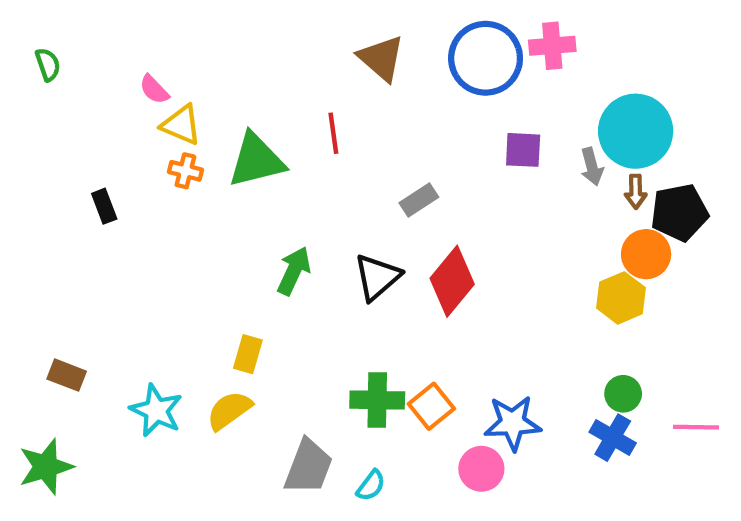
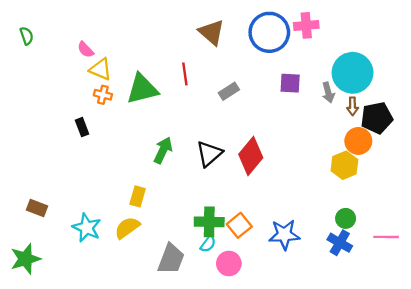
gray rectangle: (419, 200) -> (229, 91), moved
black rectangle: (104, 206) -> (82, 127), moved
pink circle: (481, 469) -> (229, 263), moved
cyan semicircle: (371, 485) -> (208, 244), moved

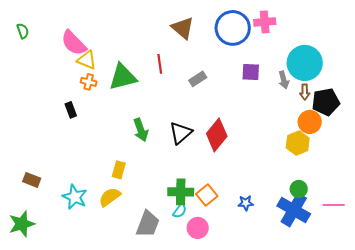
pink semicircle: (86, 50) -> (74, 43), size x1.8
green arrow: (163, 150) -> (141, 130), turned 135
blue star: (284, 235) -> (246, 203), size x0.6
blue cross: (340, 243) -> (294, 210), size x1.5

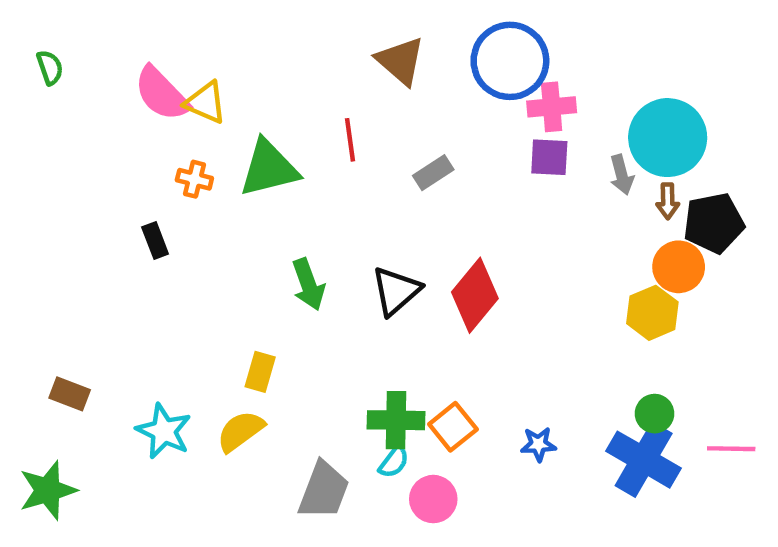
pink cross: (265, 22) -> (552, 107), moved
yellow triangle: (87, 60) -> (205, 103), moved

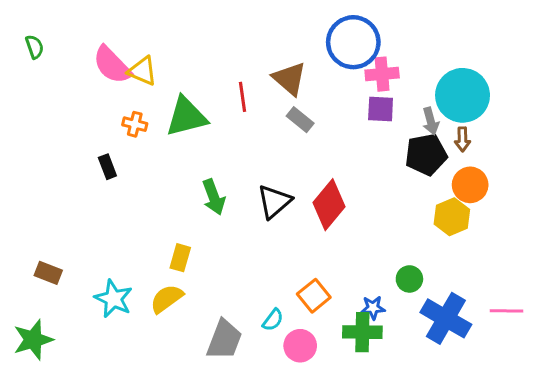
brown triangle: (400, 61) -> (290, 79), moved
gray rectangle: (433, 173) -> (300, 120), turned 72
black pentagon: (714, 223) -> (426, 155), moved
green circle: (655, 414) -> (409, 279), moved
green cross: (396, 420) -> (362, 332), moved

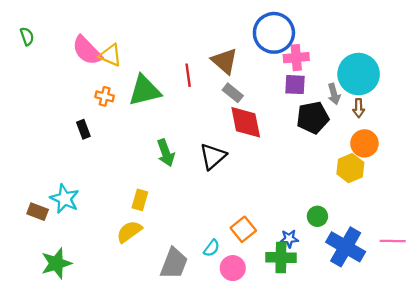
black pentagon: (426, 155) -> (313, 118), moved
red diamond: (329, 205) -> (246, 122), moved, turned -51
cyan star: (114, 299) -> (65, 199), moved
green star: (33, 340) -> (56, 263), moved

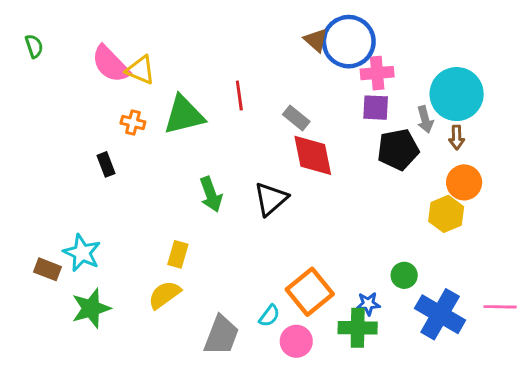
brown triangle: (225, 61) -> (316, 40), moved, size x0.7
orange square: (243, 229) -> (310, 292), size x1.4
green star: (56, 263) -> (91, 308), moved

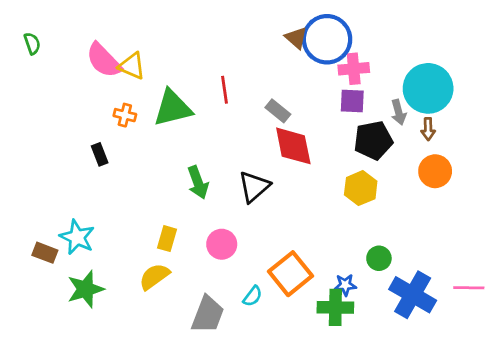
yellow hexagon: (446, 214) -> (361, 188), moved
pink circle: (296, 341) -> (222, 244), moved

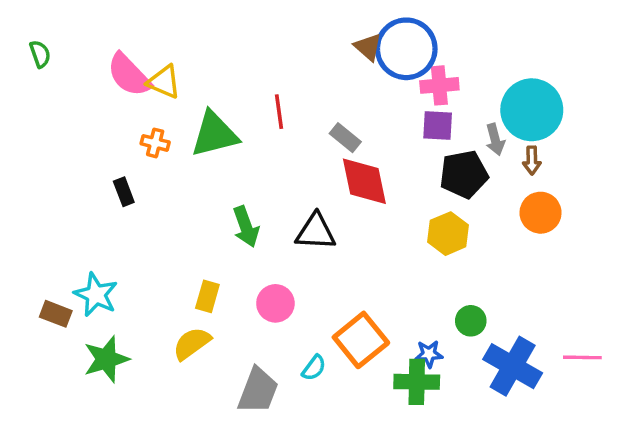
black triangle: (254, 187) -> (316, 232), turned 44

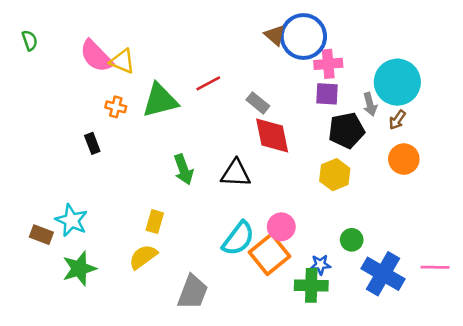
red line: (279, 112) -> (208, 83), turned 70
brown arrow: (532, 160) -> (397, 120), turned 36
pink circle: (275, 303) -> (281, 227), moved
cyan semicircle: (314, 368) -> (238, 239), moved, size x1.8

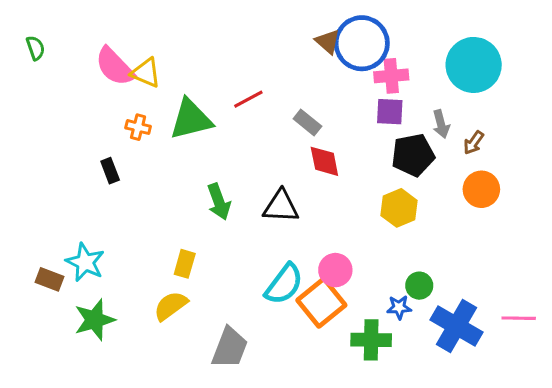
cyan circle: (397, 82) -> (474, 65), moved
red diamond: (272, 136) -> (324, 161), size x0.7
blue star: (320, 265) -> (399, 307), moved

